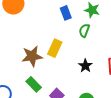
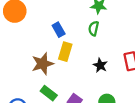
blue rectangle: (66, 13) -> (59, 30), moved

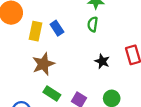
yellow rectangle: (65, 52) -> (35, 31), moved

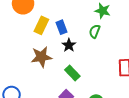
black star: (102, 61) -> (69, 45), moved
green rectangle: (52, 94) -> (72, 73), moved

